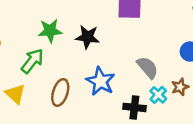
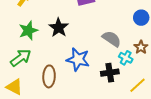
black star: (87, 37) -> (59, 28), turned -30
green arrow: (32, 61) -> (21, 58), turned 30

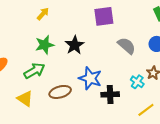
gray semicircle: (112, 39) -> (127, 46), moved
black cross: (110, 73) -> (110, 94), moved
brown ellipse: (49, 76) -> (60, 92), turned 65

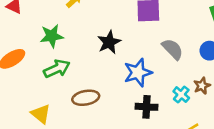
green star: (45, 45) -> (52, 36), moved
blue star: (90, 78) -> (138, 73), moved, turned 30
yellow triangle: (25, 99) -> (41, 114), moved

